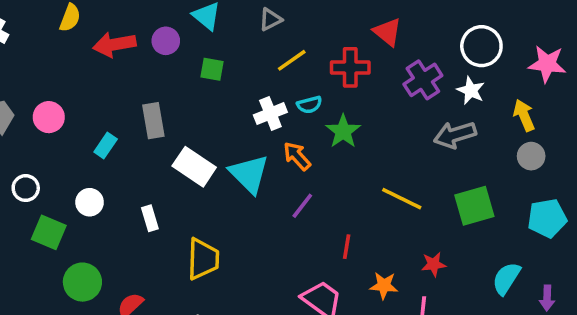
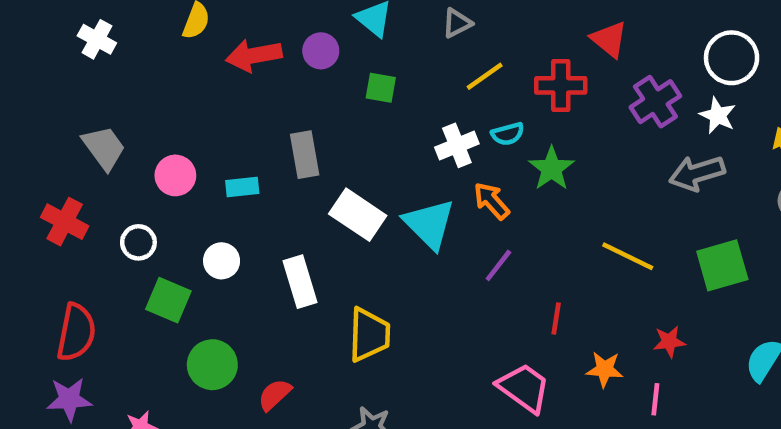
pink circle: (49, 117) -> (175, 175), moved
cyan rectangle: (106, 145) -> (242, 187), turned 50
white rectangle: (150, 218) -> (300, 282), size x1.5

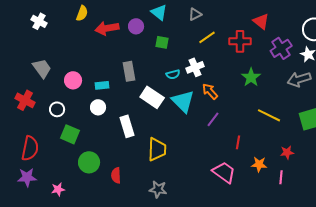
cyan semicircle: (508, 134) -> (173, 74), moved
green star: (552, 169) -> (251, 77), moved
white circle: (222, 261) -> (98, 107), moved
red semicircle: (275, 395) -> (116, 175), turned -49

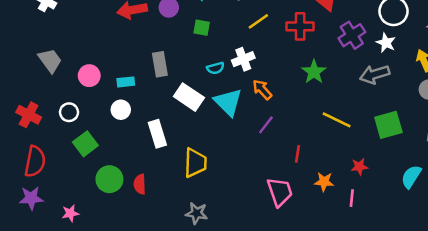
red cross: (25, 100) -> (29, 115), moved
green square: (70, 134) -> (85, 144), turned 30
pink trapezoid: (224, 172) -> (280, 192), turned 35
red semicircle: (116, 175) -> (140, 184), moved

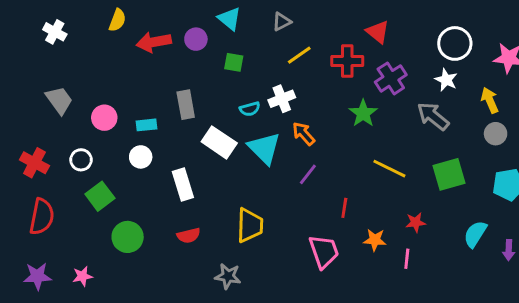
purple cross: (352, 35) -> (391, 78), moved
gray arrow: (375, 74) -> (433, 116), turned 56
yellow trapezoid: (195, 163) -> (250, 225), moved
red semicircle: (140, 184) -> (189, 235), moved, turned -102
purple star: (31, 198) -> (37, 276), moved

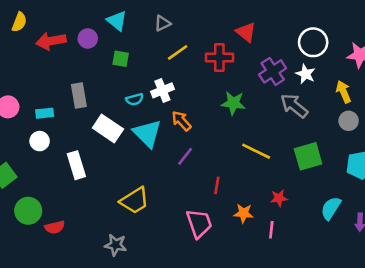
purple cross: (391, 78) -> (273, 71), moved
green star: (363, 113) -> (233, 103), turned -30
yellow trapezoid: (250, 225) -> (135, 201), turned 56
red semicircle: (189, 235) -> (55, 227), moved

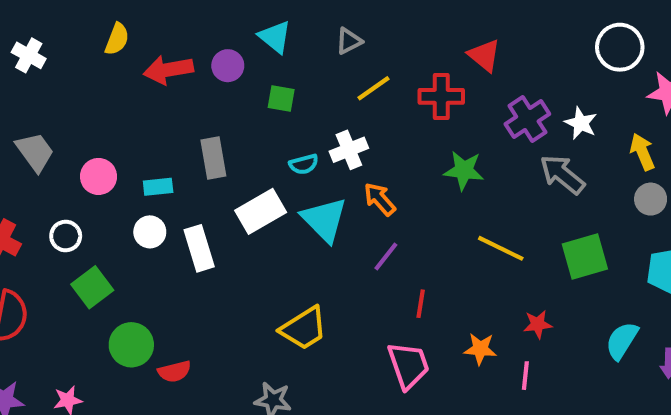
white circle: (313, 42) -> (620, 47), moved
white rectangle: (108, 128) -> (261, 211), turned -64
white rectangle: (76, 165) -> (199, 248), moved
red line: (217, 185) -> (421, 304), moved

